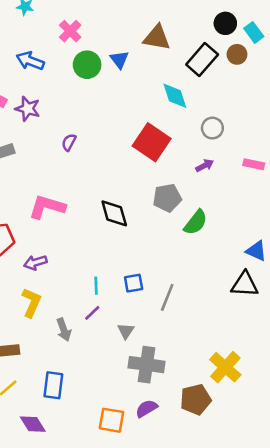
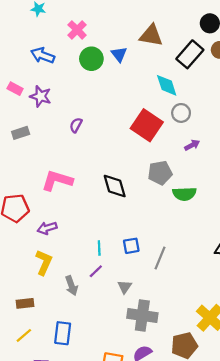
gray circle: (212, 128) -> (181, 113), moved
green semicircle: (196, 222) -> (184, 194), turned 50

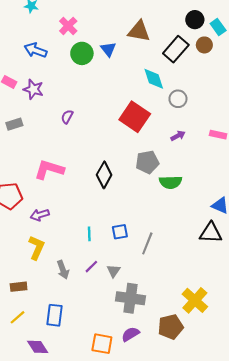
gray circle: (181, 113) -> (178, 99), moved
black diamond: (115, 186) -> (104, 175), turned 45
purple line: (96, 271) -> (91, 267), moved

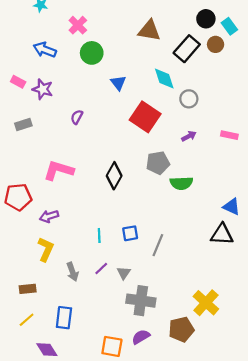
blue triangle: (108, 49) -> (118, 83), moved

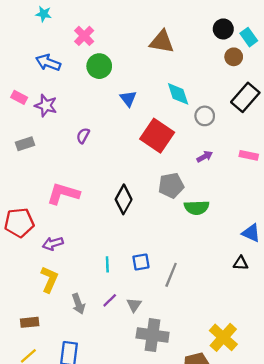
black rectangle: (187, 49) -> (245, 97), moved
black triangle: (222, 234) -> (241, 263), size x0.6

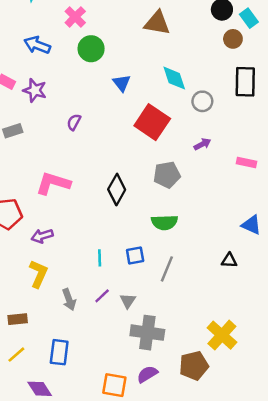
black rectangle: (245, 97) -> (245, 82), turned -40
pink rectangle: (249, 155) -> (246, 162), moved
green semicircle: (197, 208) -> (164, 222), moved
black triangle: (241, 263) -> (229, 260), moved

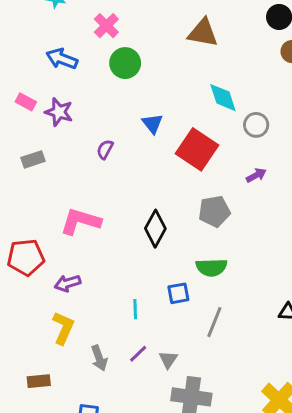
blue triangle: (122, 83) -> (152, 123), moved
blue square: (135, 255) -> (178, 293), moved

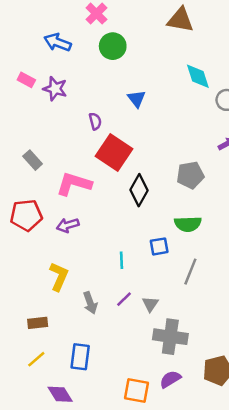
purple semicircle: (105, 149) -> (95, 121), turned 138
red square: (197, 149) -> (114, 153), moved
gray rectangle: (33, 159) -> (33, 160), moved, turned 66
purple arrow: (68, 283) -> (68, 225), moved

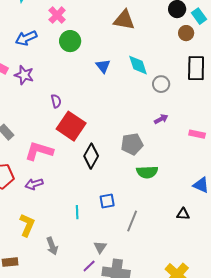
blue arrow: (58, 42) -> (26, 38), turned -45
blue triangle: (137, 99) -> (103, 66), moved
green semicircle: (188, 224) -> (147, 172), moved
purple line: (124, 299) -> (89, 266), moved

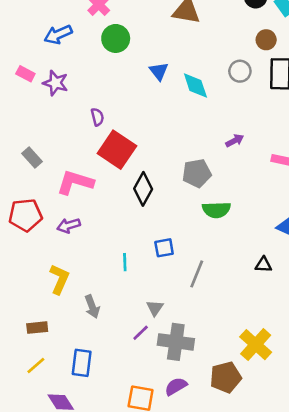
brown circle: (186, 33) -> (266, 40), moved
cyan diamond: (138, 65) -> (195, 86), moved
gray circle: (161, 84) -> (240, 71), moved

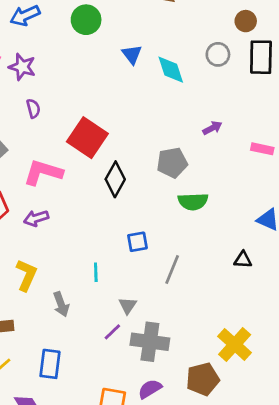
purple semicircle: (97, 117) -> (33, 109), moved
cyan line: (125, 262) -> (96, 272), moved

